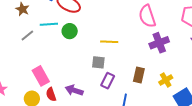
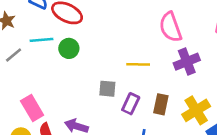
yellow line: (109, 42) -> (138, 64), moved
yellow cross: (166, 80) -> (196, 110), size x1.5
purple rectangle: (108, 81) -> (131, 104), moved

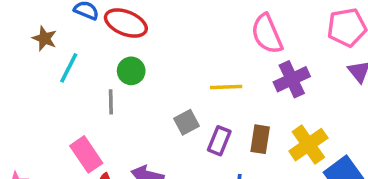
cyan line: (41, 40) -> (69, 68), moved, turned -55
gray line: (14, 55) -> (111, 102), moved, turned -48
gray square: (107, 89) -> (186, 122), turned -30

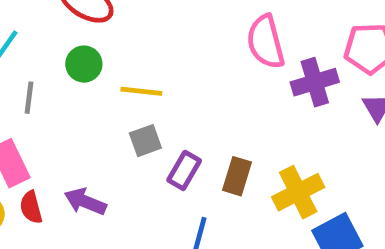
purple cross: (292, 79) -> (315, 82), moved
yellow line: (226, 87) -> (141, 91), moved
gray line: (111, 102) -> (29, 98), moved

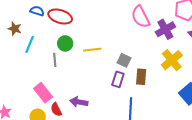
gray line: (29, 98) -> (55, 60), moved
gray square: (145, 141) -> (124, 60), moved, turned -32
yellow cross: (298, 192) -> (172, 60), moved

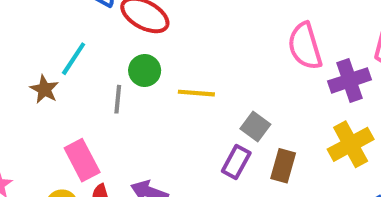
brown star: (15, 29) -> (44, 89), moved

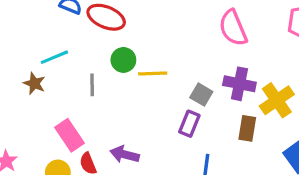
cyan line: (74, 59) -> (54, 57), turned 40
green circle: (145, 70) -> (123, 60), moved
purple cross: (350, 80) -> (239, 84), moved, turned 36
brown rectangle: (283, 166) -> (247, 128), moved

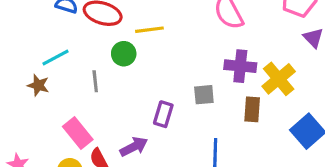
yellow line: (153, 74) -> (149, 30), moved
gray square: (201, 95) -> (204, 95), moved, turned -30
purple rectangle: (189, 124) -> (163, 114), moved
purple arrow: (125, 154) -> (134, 147), turned 144

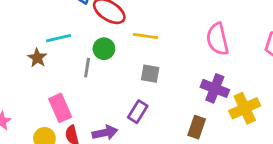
green circle: (124, 54) -> (104, 49), moved
gray square: (204, 95) -> (150, 74), moved
brown rectangle: (252, 109) -> (197, 127), moved

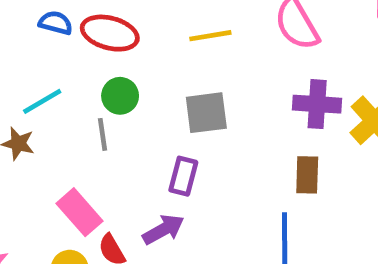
yellow line: (145, 36) -> (210, 36), moved
gray square: (150, 74) -> (206, 113), size x1.4
purple rectangle: (138, 112) -> (183, 176), moved

